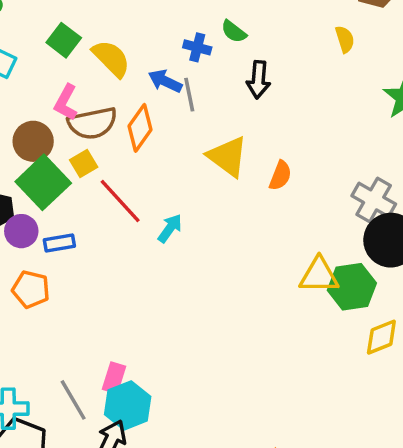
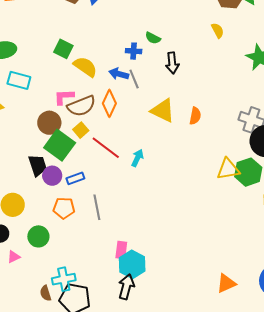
green square: (64, 40) -> (63, 49), moved
pink L-shape: (66, 102) -> (64, 97), turned 70
gray line: (73, 400) -> (97, 207), moved, turned 30

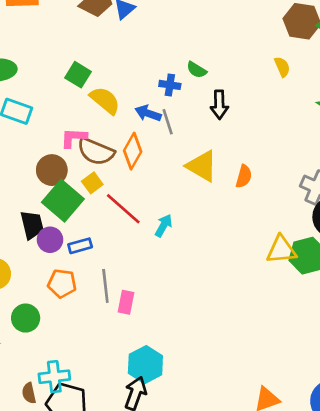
brown semicircle: (81, 106) -> (96, 151), turned 40
pink rectangle: (121, 250) -> (126, 302), moved

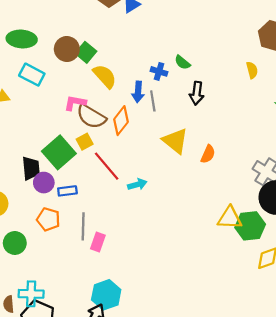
blue arrow: (148, 113) -> (138, 92), turned -114
brown circle: (52, 170) -> (67, 49), moved
cyan arrow: (164, 226) -> (137, 184), turned 36

